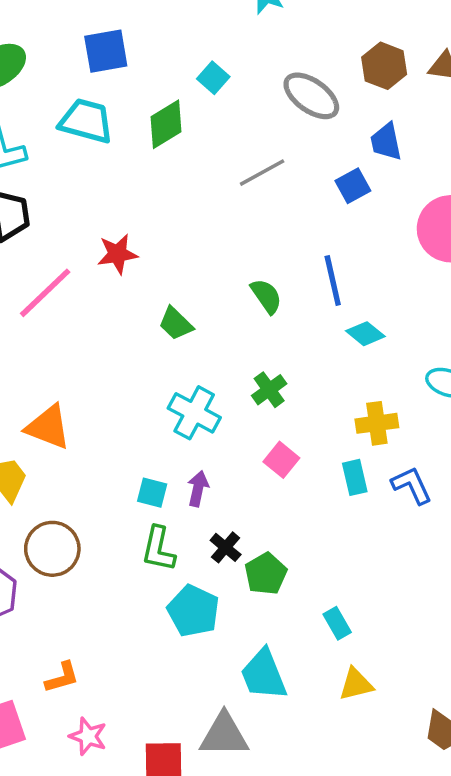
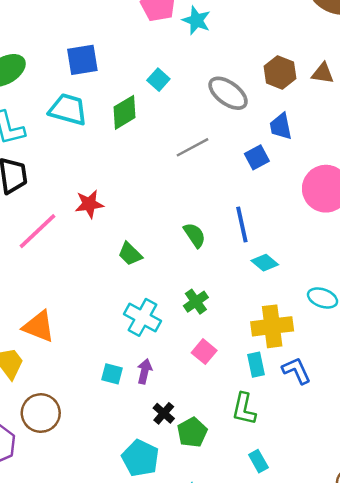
yellow cross: (377, 423) -> (272, 326), size x1.4
green L-shape: (158, 549) -> (244, 409), moved
cyan rectangle: (337, 623) -> (258, 461), moved

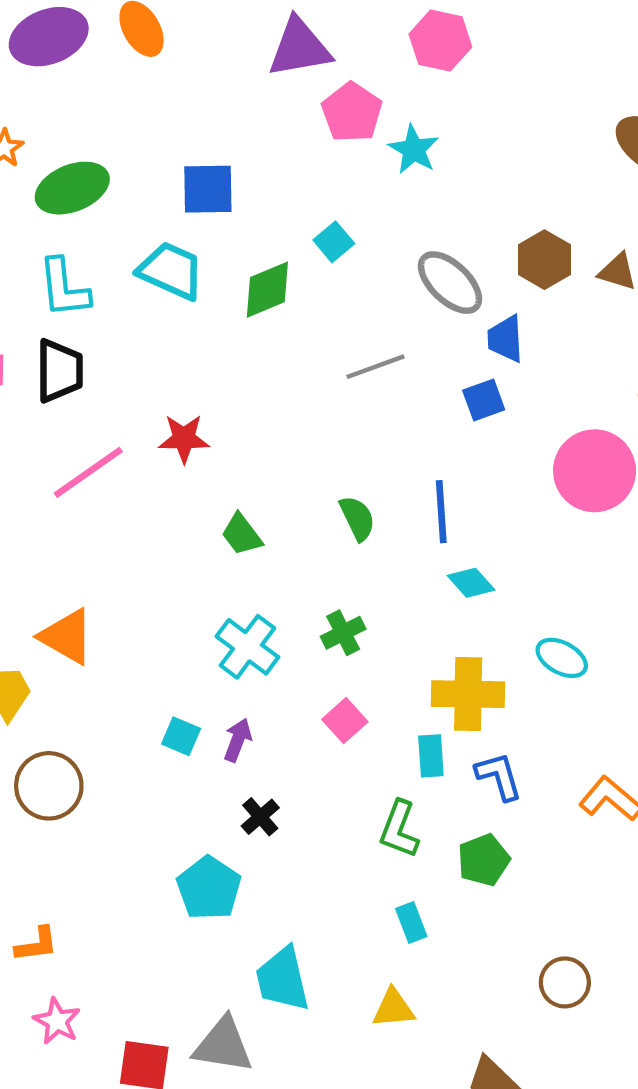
blue trapezoid: (281, 126) -> (505, 339), moved
green pentagon: (192, 432) -> (484, 860), moved

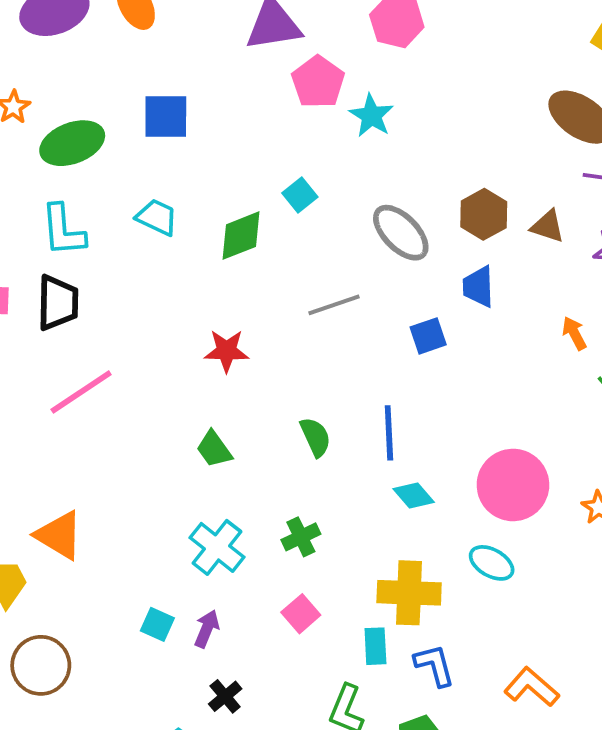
blue square: (208, 189) -> (166, 117), moved
cyan trapezoid: (171, 271) -> (157, 217), size x0.7
blue trapezoid: (505, 339) -> (478, 287), moved
red star: (184, 439) -> (226, 351), moved
pink circle: (595, 471) -> (513, 485), moved

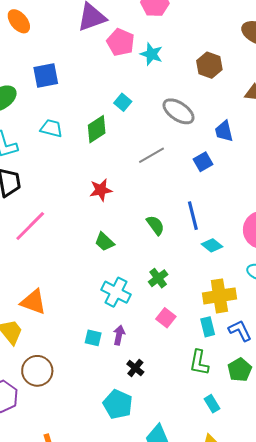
brown hexagon: (484, 214) -> (209, 65), moved

